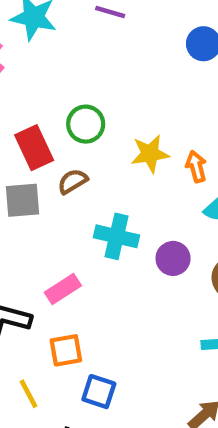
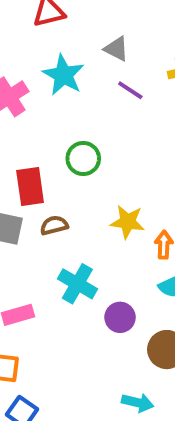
green circle: (86, 124) -> (83, 158), moved

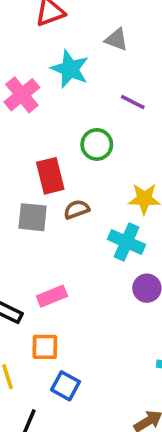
purple line: (130, 90) -> (133, 102), moved
cyan cross: (77, 284) -> (126, 242), moved

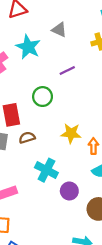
purple line: (133, 102) -> (67, 70), turned -56
cyan cross: (126, 242) -> (46, 170), moved

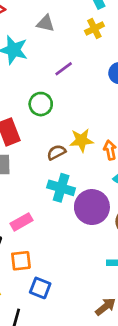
brown semicircle: (27, 138) -> (56, 152), moved
purple circle: (69, 191) -> (92, 207), size x1.6

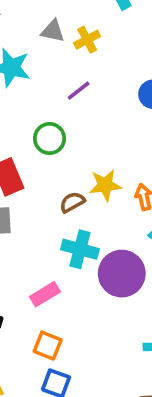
yellow cross: (94, 28) -> (87, 40), moved
pink rectangle: (21, 222) -> (45, 294), moved
orange square: (21, 261) -> (48, 346), moved, turned 30

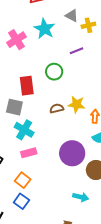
cyan cross: (80, 249) -> (24, 130), moved

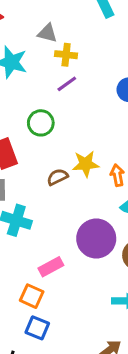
yellow cross: (88, 25) -> (66, 55), moved, turned 32
pink rectangle: (29, 153) -> (51, 267), moved

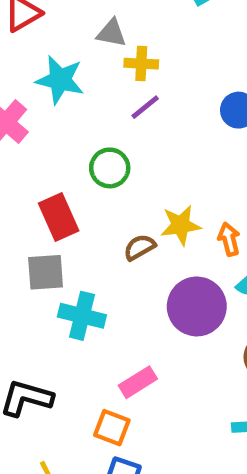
purple circle: (96, 239) -> (197, 306), moved

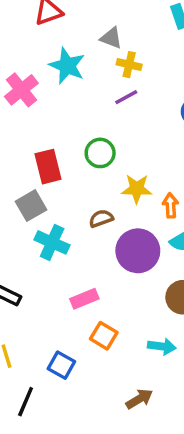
green circle: (110, 168) -> (100, 153), moved
brown semicircle: (140, 247) -> (101, 218), moved
gray square: (46, 272) -> (31, 206), turned -36
orange square: (112, 428) -> (104, 336), moved

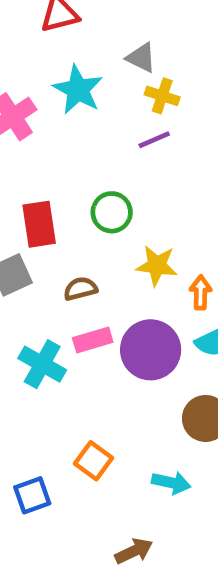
brown semicircle: (101, 218) -> (80, 289), moved
cyan cross: (52, 242) -> (42, 364), moved
pink rectangle: (84, 299) -> (93, 340), moved
blue square: (61, 365) -> (32, 495), turned 36

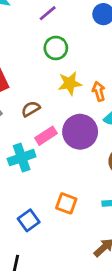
green circle: (112, 212) -> (56, 48), moved
cyan cross: (42, 364) -> (22, 158), turned -32
blue square: (32, 495) -> (29, 220), moved

